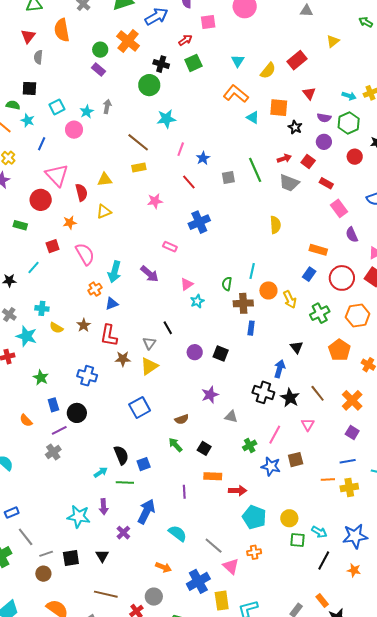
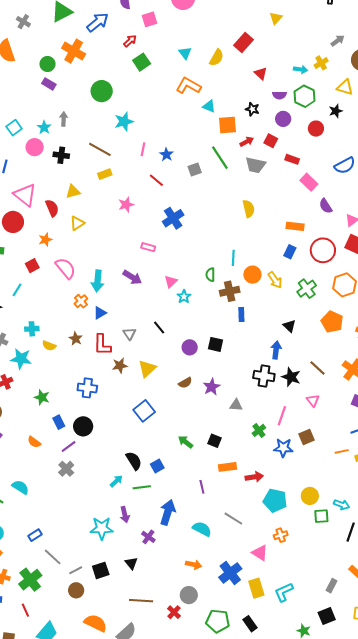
black cross: (161, 64) -> (61, 155), moved
orange square: (279, 108) -> (227, 125), moved
gray triangle: (149, 343) -> (129, 334), moved
brown semicircle: (182, 419) -> (185, 383), moved
gray line: (214, 546) -> (233, 519), moved

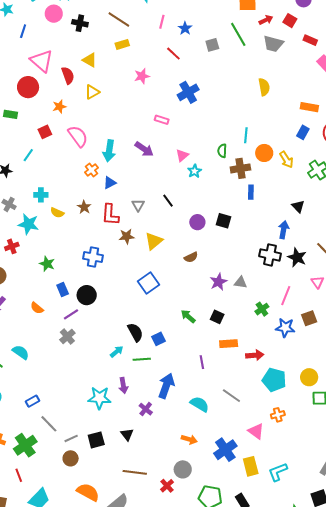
yellow triangle: (73, 191) -> (90, 60), turned 42
purple star: (212, 387) -> (218, 282), moved

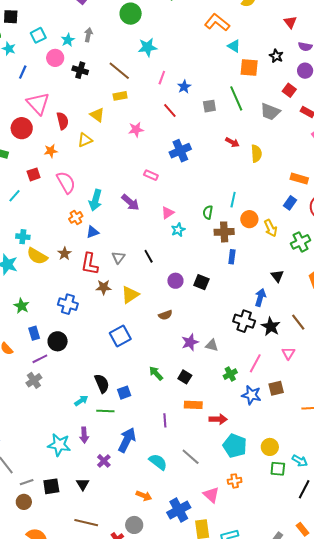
red arrow: (266, 20) -> (232, 142), moved, turned 48
yellow triangle: (90, 60) -> (97, 115), moved
yellow semicircle: (57, 213) -> (37, 256), size x1.5

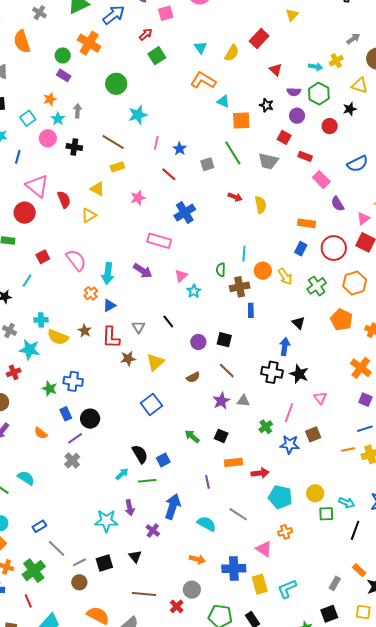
orange star: (51, 151) -> (50, 99), moved
pink rectangle: (151, 175) -> (159, 241), size x1.6
blue cross: (68, 304) -> (73, 381), moved
brown line: (298, 322) -> (227, 371), moved
blue cross: (179, 510) -> (234, 568), turned 35

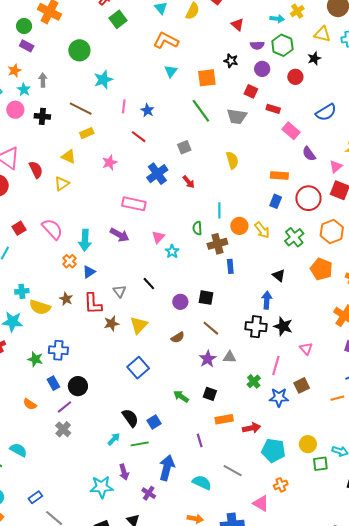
cyan triangle: (223, 101) -> (171, 71), moved, turned 48
gray square: (207, 164) -> (184, 147), moved
red arrow: (235, 197) -> (189, 182), moved, turned 32

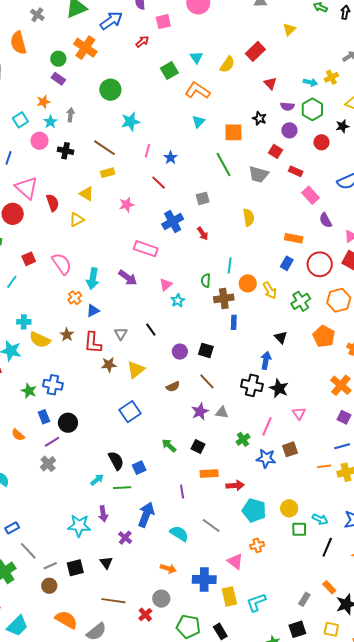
green square: (118, 19) -> (169, 71), moved

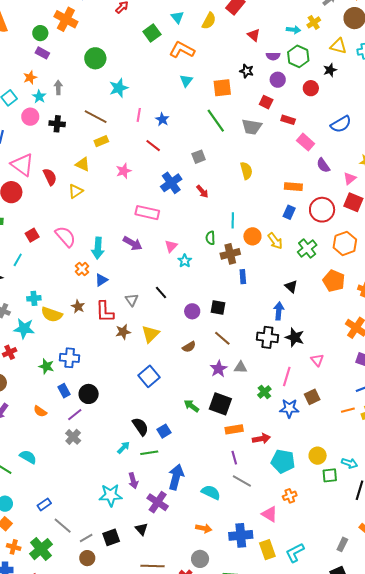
black square: (198, 446) -> (220, 404), size x1.6
purple line: (182, 492) -> (234, 458), moved
purple cross: (125, 538) -> (158, 502), size x1.5

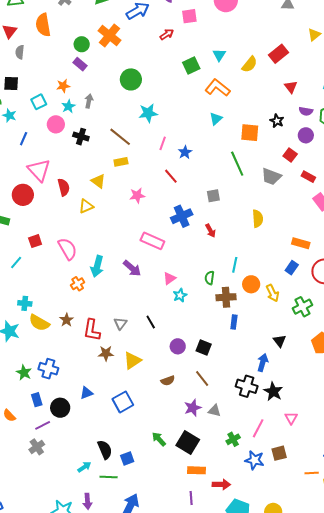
blue triangle: (101, 280) -> (86, 393), moved

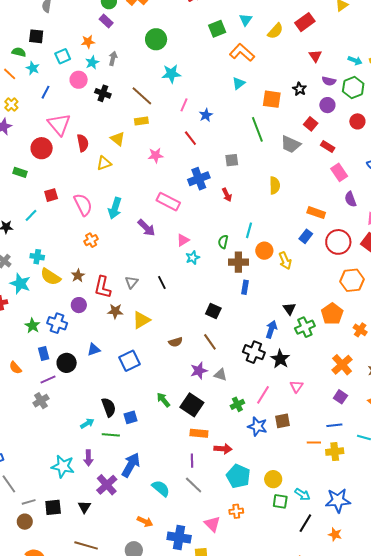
cyan arrow: (97, 266) -> (115, 208), moved
green cross: (302, 307) -> (305, 327), moved
purple circle: (178, 346) -> (79, 305), moved

